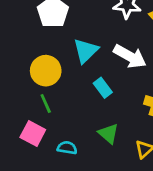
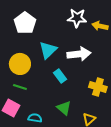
white arrow: (130, 56) -> (79, 54), turned -35
green line: (46, 103) -> (20, 87), turned -48

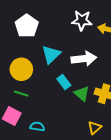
green triangle: (64, 108) -> (82, 94), moved

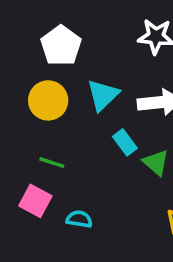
yellow circle: (21, 69) -> (48, 100), moved

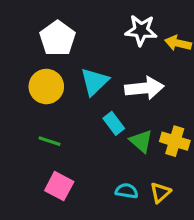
pink square: (35, 201) -> (59, 186), moved
cyan semicircle: (79, 219) -> (127, 191), moved

